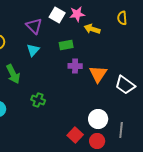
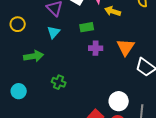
green arrow: (13, 74) -> (34, 56), turned -72
orange triangle: (98, 74) -> (126, 47), moved

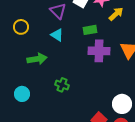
yellow arrow: (113, 11) -> (116, 14), turned 119
cyan triangle: (54, 32) -> (57, 35), turned -40
purple cross: (96, 48) -> (99, 51), size x1.5

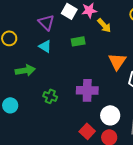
yellow arrow: (116, 14) -> (104, 25), turned 91
purple cross: (99, 51) -> (87, 90), moved

